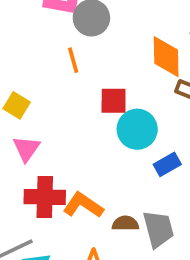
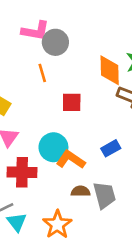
cyan circle: (137, 129) -> (53, 147), moved
orange L-shape: (83, 205) -> (71, 160), moved

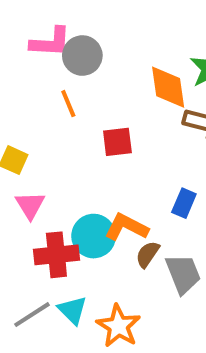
cyan circle: (53, 147) -> (94, 236), moved
blue rectangle: (111, 148) -> (184, 203), turned -30
brown semicircle: (81, 191) -> (148, 254), moved, turned -48
cyan triangle: (17, 222) -> (73, 310), moved

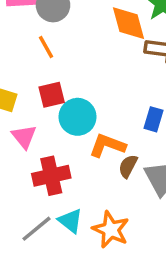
red square: (117, 142) -> (52, 95), moved
cyan circle: (94, 236) -> (78, 117), moved

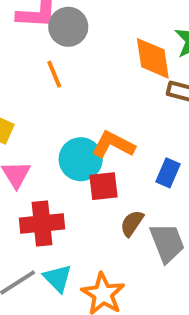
red square: (52, 95) -> (104, 186), moved
orange L-shape: (107, 145) -> (113, 145), moved

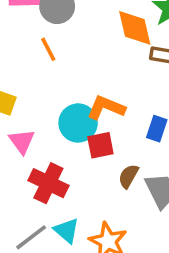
red cross: (42, 224) -> (48, 183), turned 36

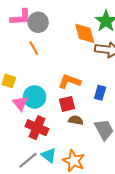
cyan circle: (78, 123) -> (35, 97), moved
brown semicircle: (128, 176) -> (76, 120), moved, turned 72

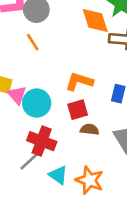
pink triangle: (20, 103) -> (17, 95), moved
gray line: (28, 160) -> (31, 160), moved

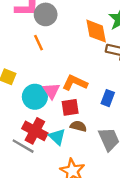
pink triangle: (17, 95) -> (51, 91), moved
gray line: (31, 160) -> (23, 146), turned 65
cyan triangle: (58, 175) -> (57, 137), moved

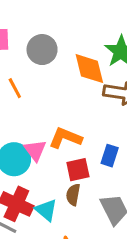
gray circle: (46, 14) -> (42, 50), moved
red square: (70, 107) -> (78, 170), moved
brown semicircle: (78, 126) -> (73, 195), turned -91

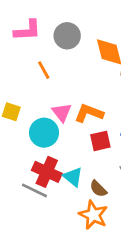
pink triangle: (35, 150) -> (62, 112), moved
brown semicircle: (73, 195) -> (98, 189), moved, turned -54

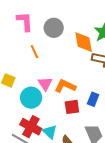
pink L-shape: (27, 30) -> (25, 22), turned -95

